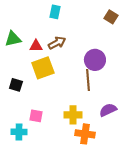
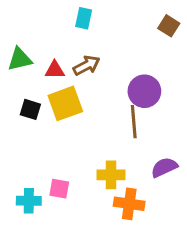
black square: (16, 85) -> (30, 109), moved
pink square: (36, 116) -> (59, 189), moved

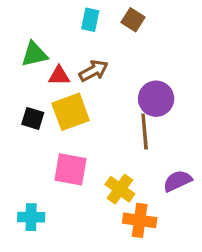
brown square: (169, 26) -> (133, 20), moved
green triangle: (20, 59) -> (34, 54), moved
yellow cross: (111, 175) -> (120, 189), turned 36
pink square: (59, 189) -> (71, 169), moved, size x1.5

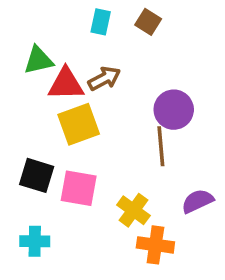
red triangle: (59, 76) -> (66, 84), size x1.5
black square: (33, 118) -> (37, 175), moved, size x1.4

